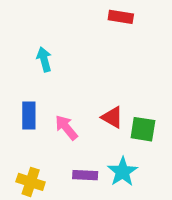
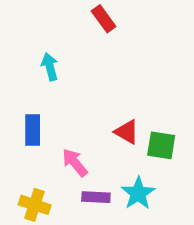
red rectangle: (121, 17) -> (104, 19), moved, turned 45
pink arrow: (66, 127) -> (75, 163), moved

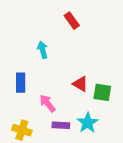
red rectangle: (104, 19) -> (72, 21), moved
cyan arrow: (50, 67) -> (43, 50), moved

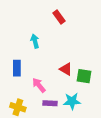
cyan star: (88, 123) -> (72, 101), turned 30

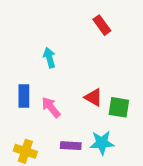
red rectangle: (59, 17) -> (102, 25), moved
pink arrow: (39, 85) -> (51, 107), moved

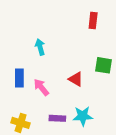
red rectangle: (102, 25) -> (93, 20), moved, turned 42
green square: (119, 107) -> (103, 65), moved

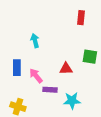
red triangle: (76, 79) -> (66, 69), turned -32
purple rectangle: (57, 118) -> (50, 90), moved

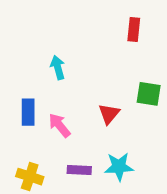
red triangle: (66, 69) -> (109, 114), turned -48
purple rectangle: (50, 90) -> (79, 170), moved

